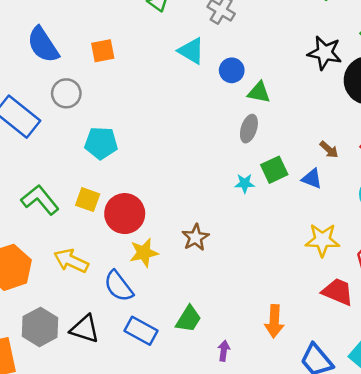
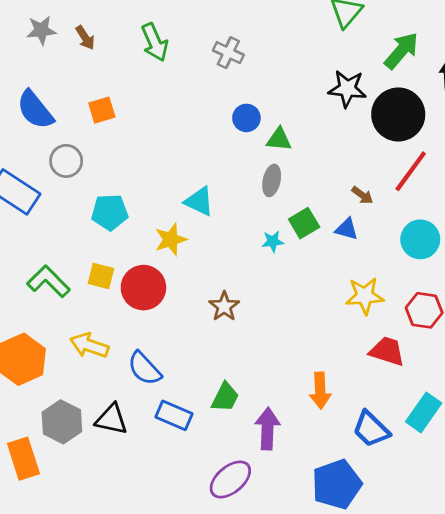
cyan triangle: (191, 51) -> (199, 201), moved
yellow star: (144, 253) -> (171, 239), moved
purple arrow: (224, 351) -> (268, 429), size x1.8

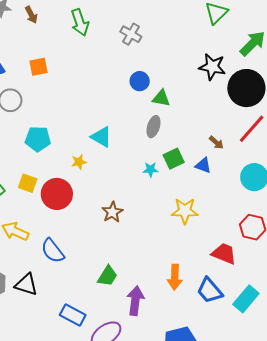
yellow star: (171, 239) -> (79, 162), size x0.7
yellow star: (365, 296) -> (185, 211), moved
blue rectangle: (174, 415) -> (73, 315), moved
blue trapezoid: (371, 429) -> (210, 290), moved

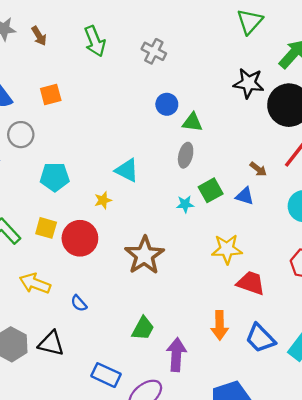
brown star: (112, 212) -> (144, 255), size x1.6
blue semicircle: (53, 251) -> (79, 303), size x0.6
red trapezoid: (224, 254) -> (251, 283), moved

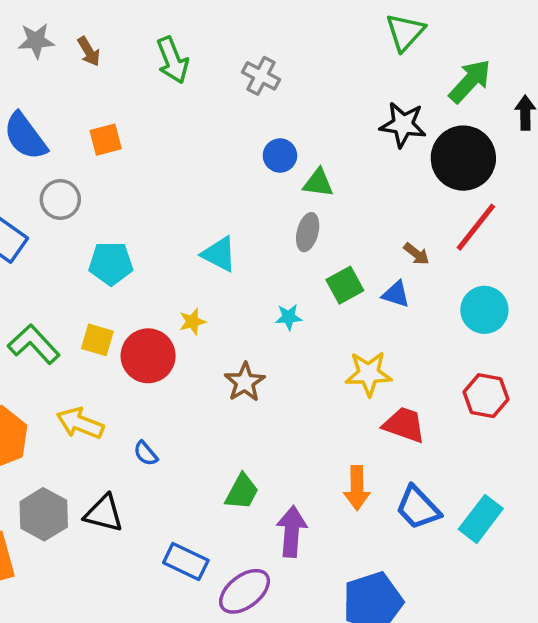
yellow star: (103, 200) -> (192, 322), moved
cyan star: (185, 204) -> (289, 317), moved
brown star: (144, 255) -> (245, 382), size x0.7

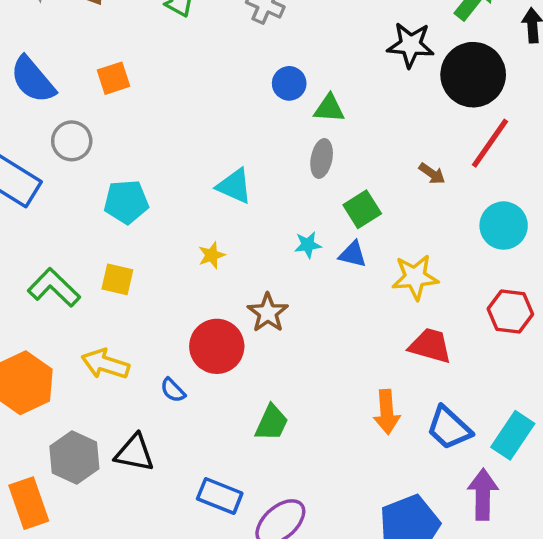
blue triangle: (396, 294) -> (353, 254), moved
red circle: (148, 356) -> (217, 346), moved
yellow star: (369, 374) -> (415, 277), moved
purple arrow: (292, 532) -> (483, 494), moved

